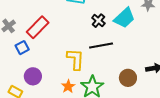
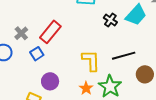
black line: (101, 46) -> (124, 56), moved

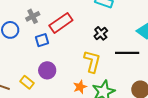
black cross: (110, 20) -> (101, 33), moved
black line: (124, 56) -> (127, 53), moved

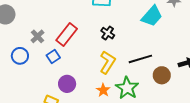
black line: (127, 53) -> (140, 59), moved
yellow L-shape: (92, 61) -> (108, 62), turned 35

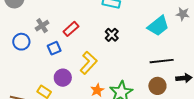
red rectangle: (67, 35) -> (71, 29), size x0.7
black line: (140, 59) -> (162, 61), moved
yellow L-shape: (108, 62) -> (88, 63), moved

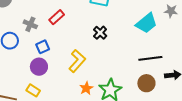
gray cross: (42, 26) -> (30, 24), turned -32
red rectangle: (71, 29) -> (57, 17), moved
purple circle: (63, 78) -> (39, 67), moved

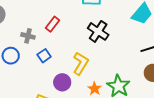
black cross: (100, 33) -> (98, 31), size x1.5
purple circle: (39, 67) -> (62, 82), moved

